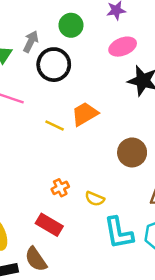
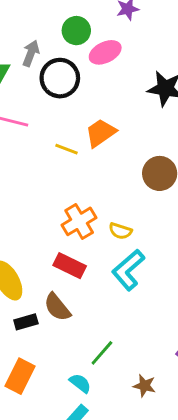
pink ellipse: (123, 47) -> (105, 52), moved
orange cross: (60, 188) -> (79, 221), size x1.6
cyan L-shape: (119, 233) -> (128, 270), moved, turned 64

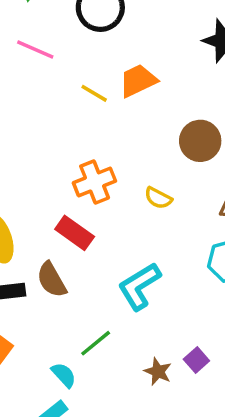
yellow semicircle: (120, 231) -> (158, 198), moved
cyan L-shape: (128, 270) -> (139, 286), moved
brown star: (144, 386) -> (158, 372), moved

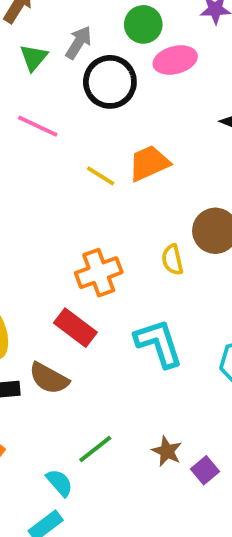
yellow semicircle: (158, 198) -> (172, 260), moved, turned 48
brown semicircle: (52, 280) -> (49, 378), turned -33
cyan L-shape: (139, 286) -> (159, 343), moved, turned 102
brown star: (158, 372) -> (167, 451), moved

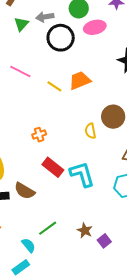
gray arrow: (79, 43) -> (45, 17), turned -132
pink line: (38, 126) -> (20, 71), moved
orange cross: (99, 273) -> (39, 135), moved, size x0.6
red rectangle: (75, 328) -> (53, 167), moved

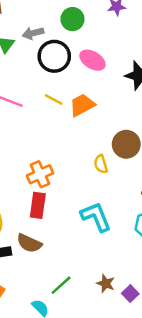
pink ellipse: (95, 27) -> (92, 60), moved, turned 50
yellow line: (54, 86) -> (54, 99), moved
orange cross: (39, 135) -> (40, 174), size x1.5
red rectangle: (53, 167) -> (38, 205), moved, turned 65

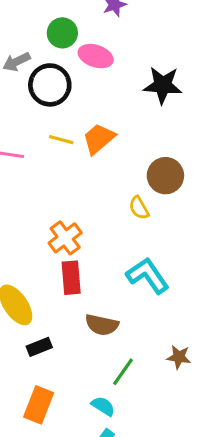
pink ellipse: (92, 60) -> (96, 56), moved
brown semicircle: (29, 243) -> (102, 325), moved

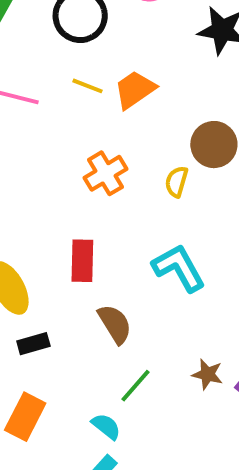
yellow semicircle: (139, 208) -> (177, 182), turned 40
orange cross: (65, 238) -> (106, 173), moved
brown semicircle: (102, 325) -> (115, 324), turned -140

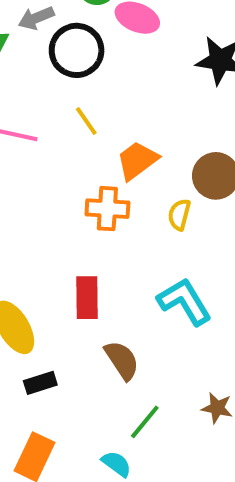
yellow line: (87, 86) -> (86, 121), turned 36
orange trapezoid: (135, 90) -> (137, 161), moved
orange cross: (106, 173) -> (107, 209), turned 36

